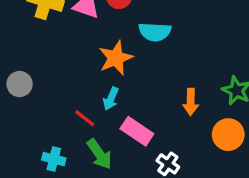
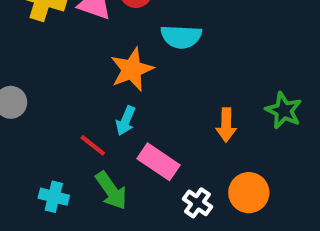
orange circle: (228, 135) -> (249, 193), moved

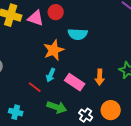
pink rectangle: (158, 162) -> (75, 82), moved
green arrow: (111, 191) -> (57, 107), moved, turned -36

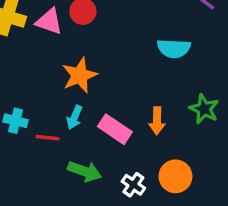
cyan semicircle: (78, 34) -> (174, 48), moved
red line: (35, 87) -> (48, 138), turned -32
cyan cross: (16, 112) -> (16, 121), moved

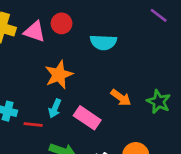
cyan semicircle: (174, 48) -> (103, 42), moved
orange arrow: (157, 121) -> (121, 98), moved, turned -55

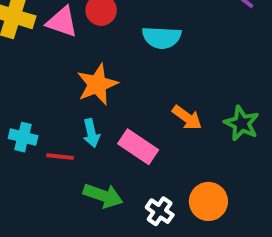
cyan arrow: (55, 108) -> (91, 133), turned -36

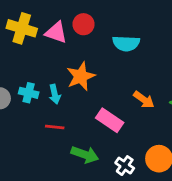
cyan arrow: (91, 133) -> (55, 94), moved
cyan cross: (23, 137) -> (29, 93), moved

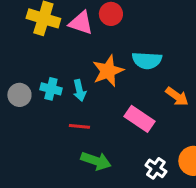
cyan semicircle: (126, 43) -> (147, 60), moved
green arrow: (85, 155) -> (96, 161), moved

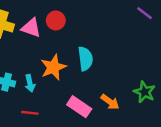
cyan semicircle: (147, 60) -> (85, 59), turned -100
orange arrow: (177, 96) -> (110, 102), moved

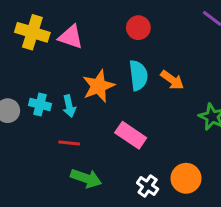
red circle: (56, 20) -> (138, 28), moved
orange arrow: (110, 102) -> (172, 80), moved

